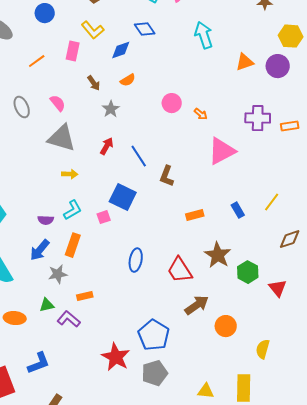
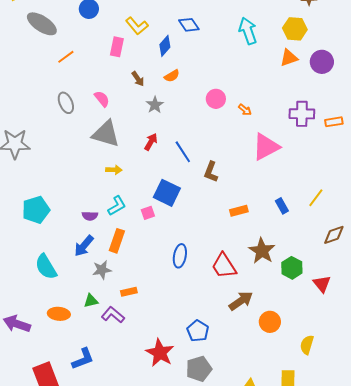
yellow hexagon: (291, 36) -> (295, 29), moved
blue diamond: (121, 50) -> (165, 46), turned -30
orange line: (37, 61) -> (66, 57), moved
blue pentagon: (154, 335) -> (198, 331), size x0.7

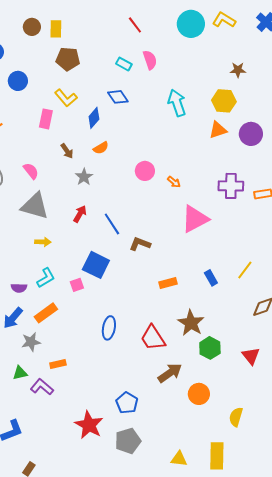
brown L-shape: (211, 172) -> (140, 244), turned 90
orange rectangle: (117, 241) -> (46, 313), turned 35
green hexagon: (292, 268) -> (210, 348), moved

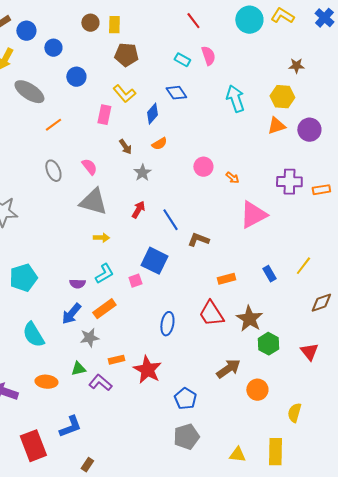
red trapezoid: (153, 338) -> (211, 314), moved
red star: (89, 425) -> (147, 370), moved

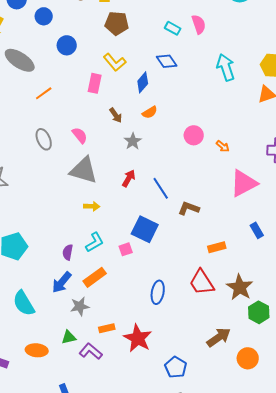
blue rectangle: (269, 274) -> (257, 230), moved
purple semicircle: (77, 284) -> (68, 252), turned 98

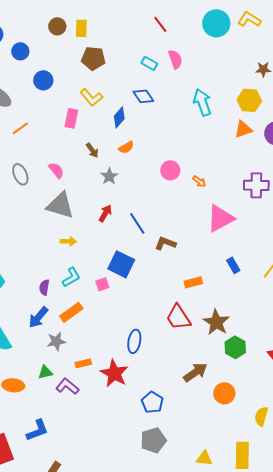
blue ellipse: (158, 292) -> (134, 341), moved

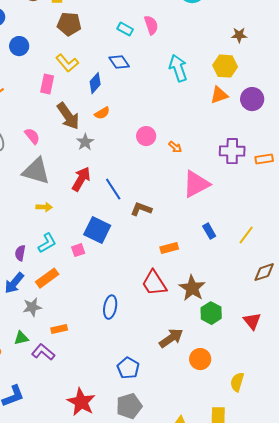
brown arrow: (92, 150) -> (68, 116), size x1.8
red arrow: (105, 213) -> (81, 179), size x1.4
red star: (114, 373) -> (81, 402), moved

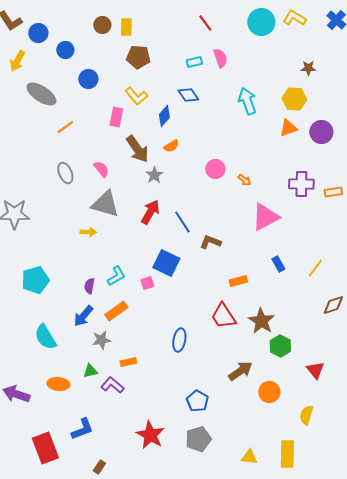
cyan rectangle: (125, 29) -> (194, 62), turned -42
yellow arrow: (44, 207) -> (88, 232), moved
red triangle: (252, 321) -> (315, 370), moved

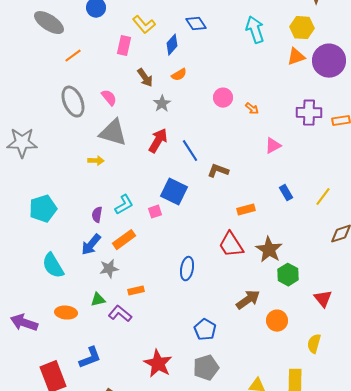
purple circle: (321, 132) -> (329, 61), size x1.4
brown arrow: (137, 149) -> (145, 78), size x0.7
gray ellipse: (65, 173) -> (73, 102), size x1.4
pink triangle: (265, 217) -> (273, 146), size x0.6

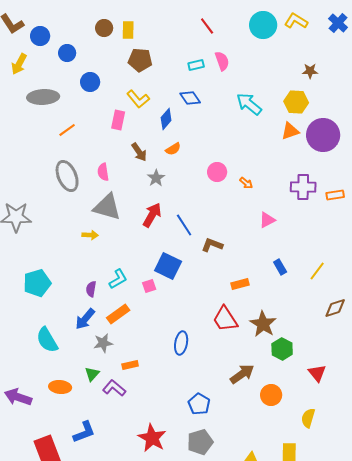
gray ellipse: (49, 23) -> (43, 97), turned -36
cyan arrow: (255, 30) -> (249, 104), turned -32
pink semicircle: (109, 98) -> (103, 172), turned -150
green triangle: (98, 300) -> (92, 374), turned -35

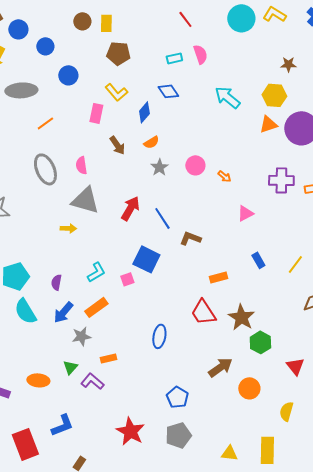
gray star: (156, 178) -> (159, 167), moved
purple semicircle: (91, 289) -> (56, 282), moved
cyan semicircle: (47, 340) -> (25, 311), moved

